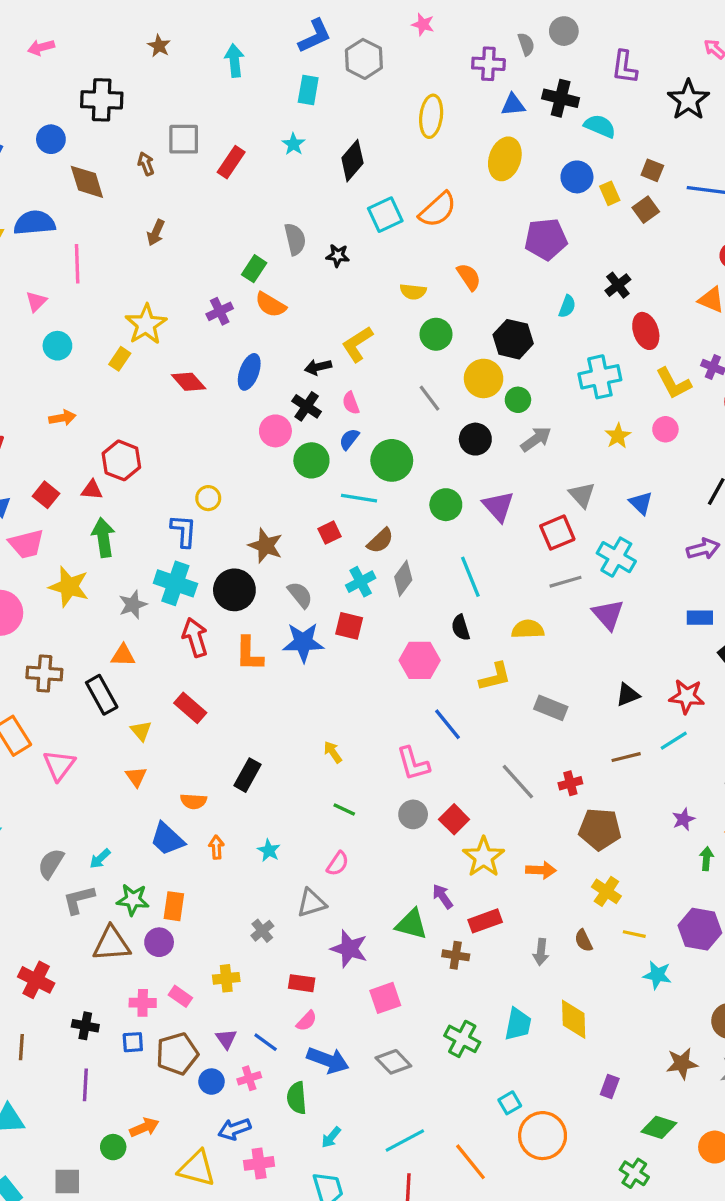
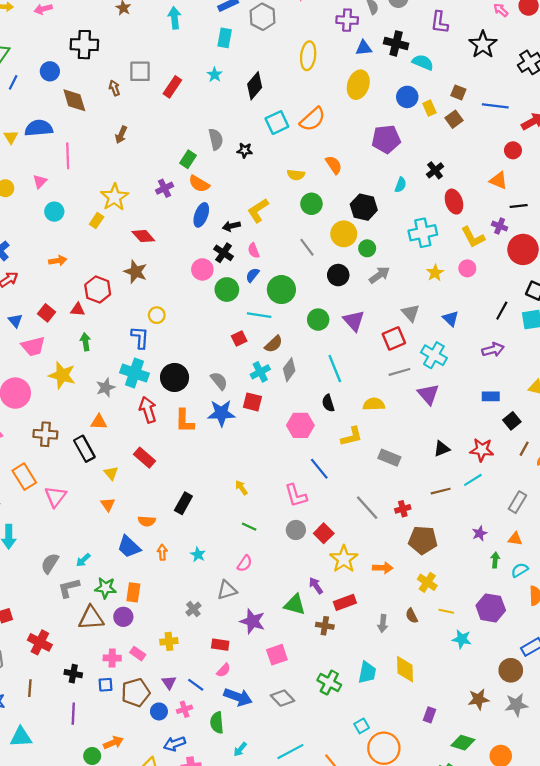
blue ellipse: (249, 372) -> (201, 215), moved
green arrow: (103, 537) -> (85, 342), size x0.7
brown star: (266, 546) -> (136, 272), moved

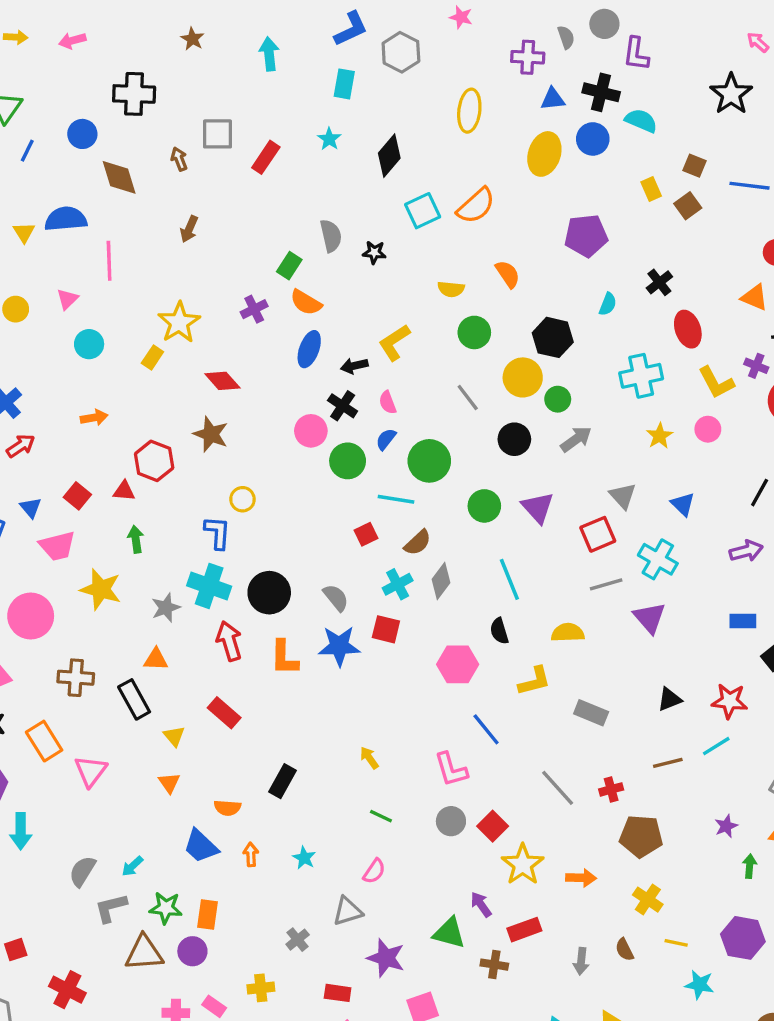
purple L-shape: (439, 22) -> (636, 54), moved
blue circle: (407, 97) -> (593, 139), moved

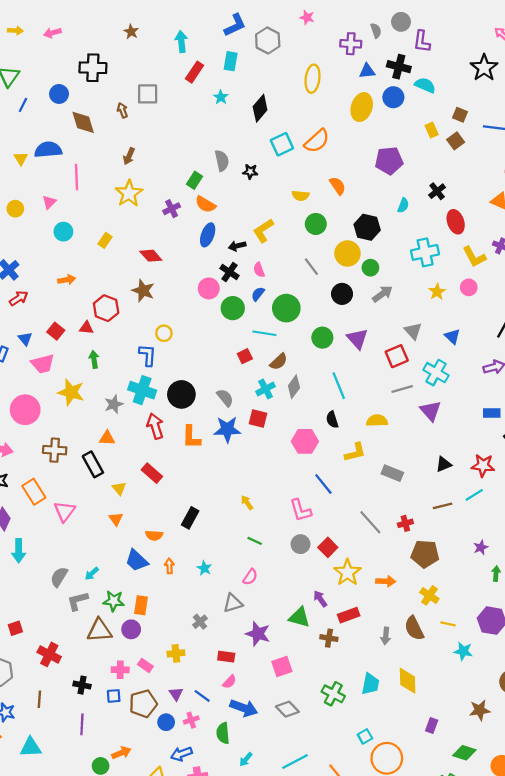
red rectangle: (266, 157) -> (195, 72), moved
yellow star: (179, 322) -> (129, 193), moved
brown semicircle: (624, 950) -> (414, 628), size x1.6

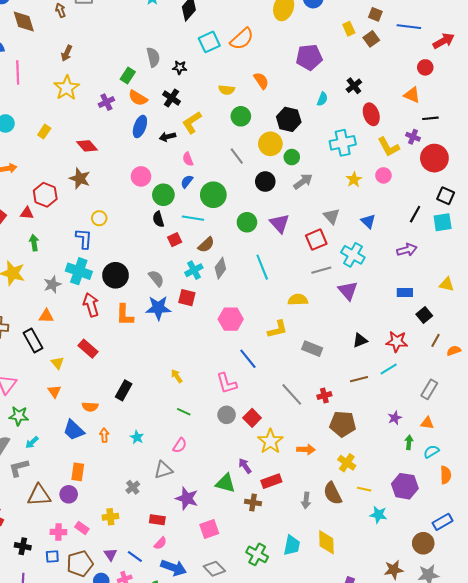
black cross: (229, 272) -> (172, 98), moved
black semicircle: (332, 420) -> (158, 219), moved
green star: (114, 601) -> (19, 416), moved

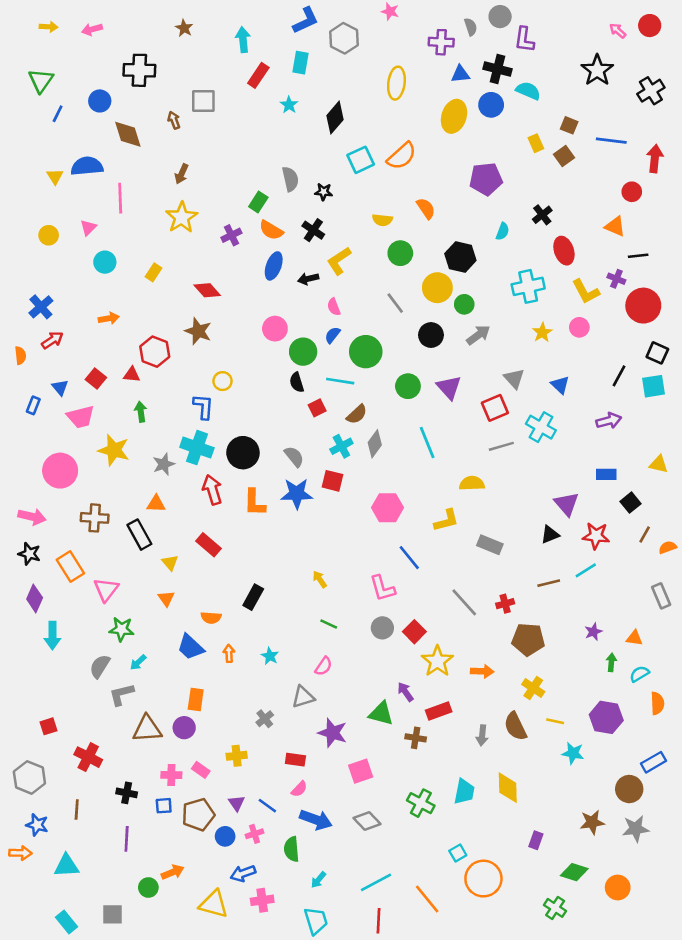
red arrow: (444, 41) -> (655, 159), turned -55
purple triangle: (348, 291) -> (567, 504), moved
gray rectangle: (429, 389) -> (661, 596), moved, turned -54

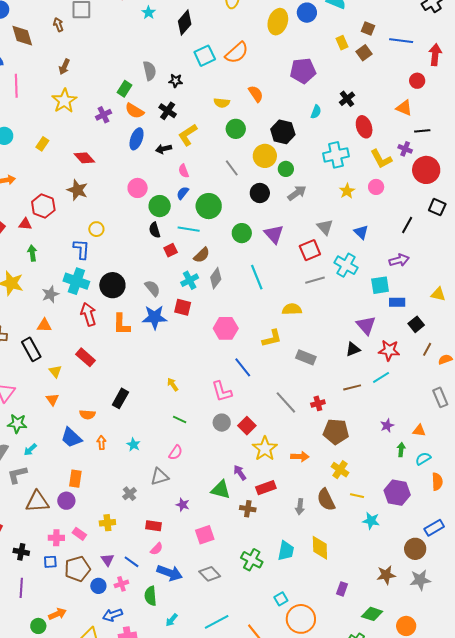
cyan square: (654, 386) -> (380, 285), moved
purple star: (333, 733) -> (183, 505), size x0.6

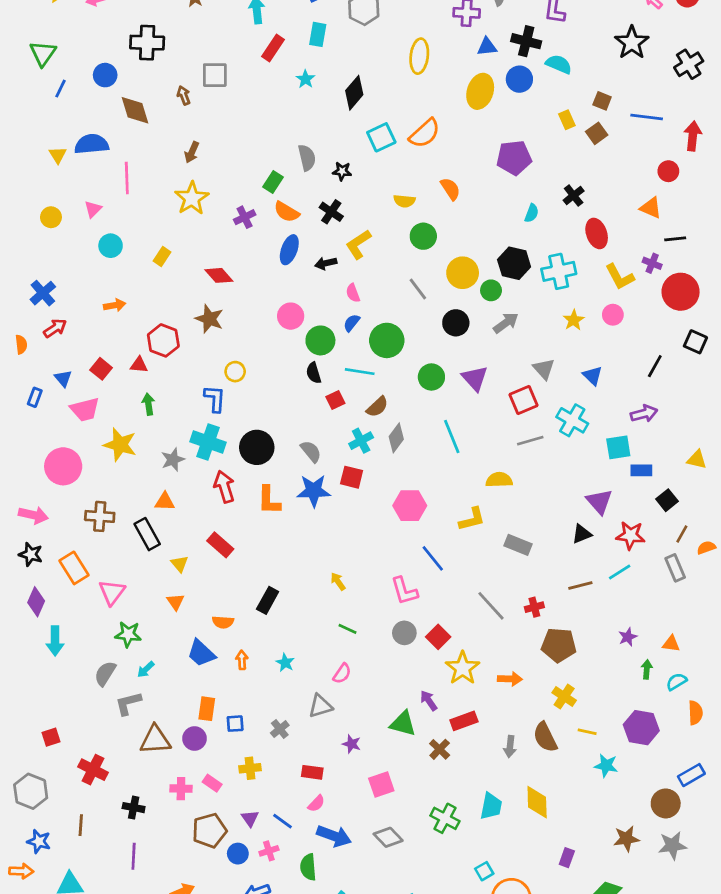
black hexagon: (283, 132) -> (514, 263), moved
gray rectangle: (440, 397) -> (675, 568), moved
brown cross: (248, 509) -> (440, 749), turned 35
blue square: (50, 562) -> (235, 724), moved

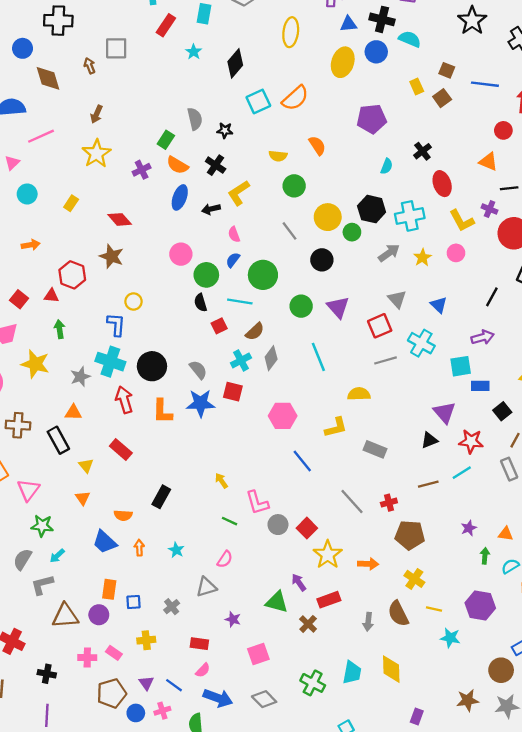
pink line: (127, 178) -> (41, 136), turned 68
gray arrow: (506, 323) -> (389, 253), moved
pink L-shape: (404, 591) -> (257, 503), moved

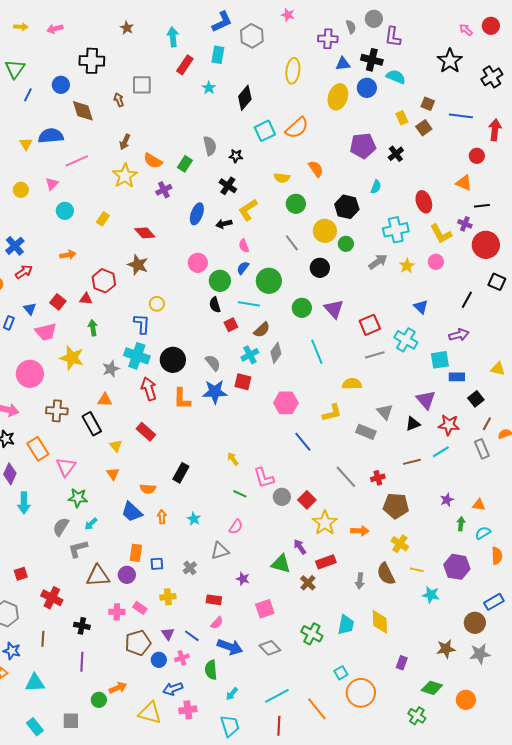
black cross: (422, 151) -> (396, 154), moved
orange semicircle: (177, 165) -> (153, 161), moved
black hexagon: (372, 209) -> (347, 207), moved
gray triangle: (397, 299) -> (385, 412), moved

